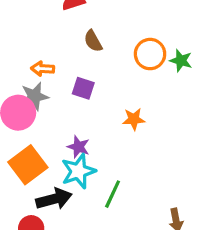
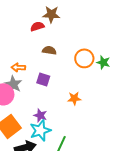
brown semicircle: (93, 41) -> (49, 50), turned 128
gray star: (34, 96) -> (13, 84), turned -30

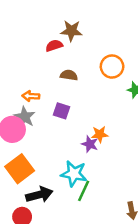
orange circle: (84, 58) -> (112, 67), moved
purple star: (40, 115) -> (90, 144), moved
cyan star: (40, 130) -> (74, 174), moved, turned 30

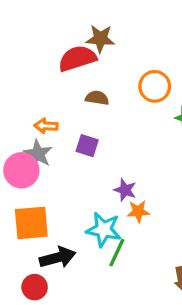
red semicircle: (54, 46) -> (77, 58), size x1.6
orange star: (100, 134) -> (138, 211), moved
orange square: (20, 169) -> (31, 223), turned 32

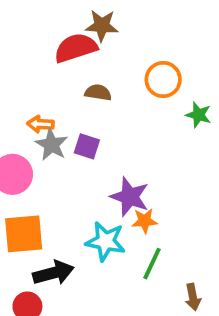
gray star: (38, 154) -> (52, 145), moved
purple star: (125, 190) -> (130, 197), size x1.5
green line: (117, 253) -> (152, 264), moved

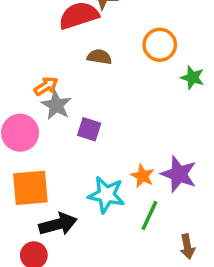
orange arrow: (40, 124) -> (46, 86), turned 145
purple square: (87, 146) -> (89, 129), moved
purple star: (130, 197) -> (179, 174), moved
orange star: (145, 221) -> (143, 176), turned 30

